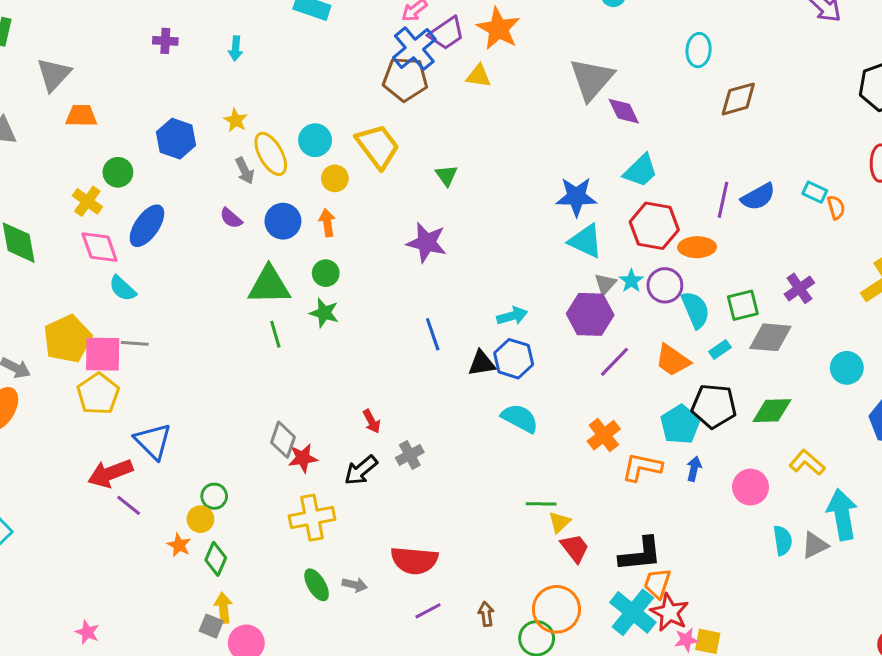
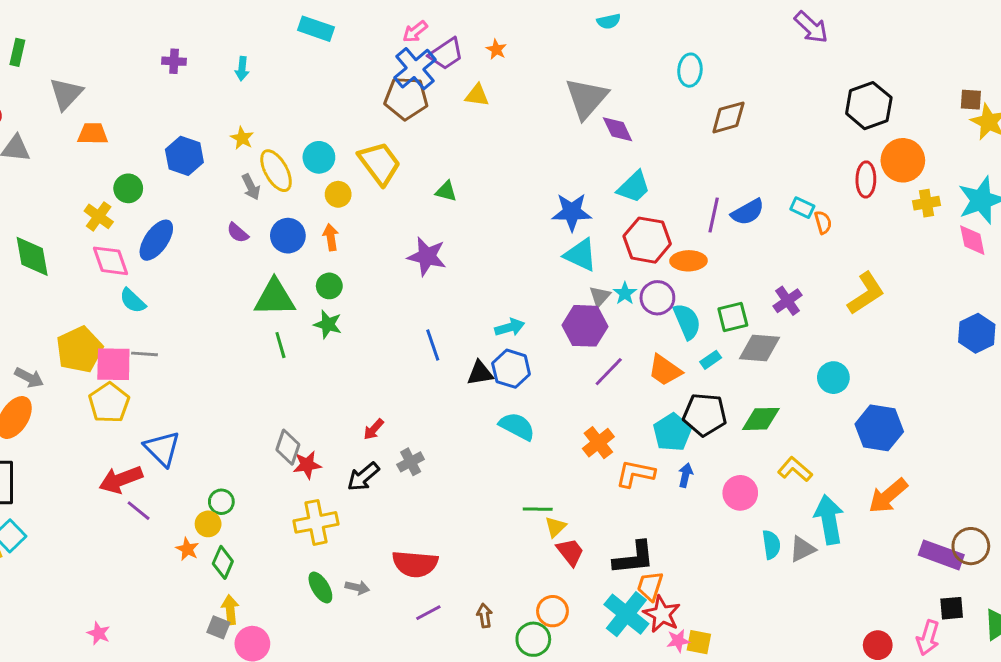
orange star: (498, 29) -> (496, 49), size x0.5
green triangle: (446, 175) -> (446, 191), turned -40
red arrow: (372, 421) -> (374, 429), turned 70
orange circle: (556, 609) -> (552, 611), size x0.7

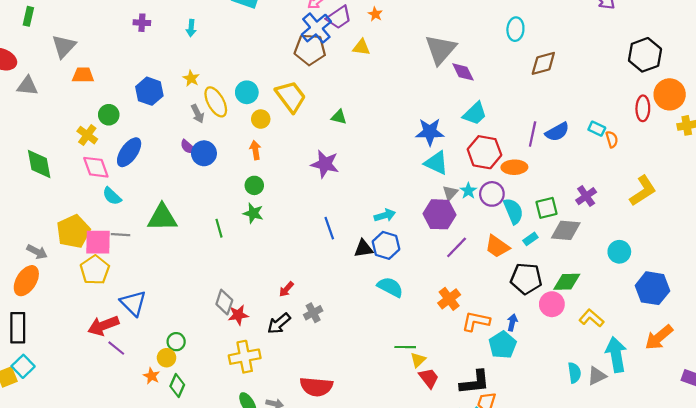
blue circle: (288, 236) -> (204, 153), moved
green triangle: (275, 298) -> (162, 218), moved
cyan pentagon: (672, 432) -> (503, 345), moved
pink circle: (740, 493) -> (552, 304), moved

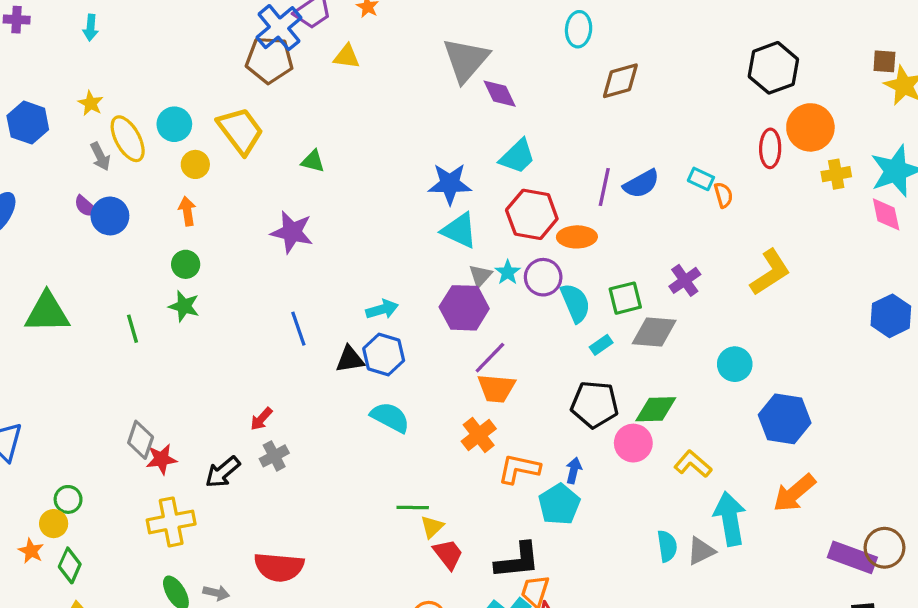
orange trapezoid: (497, 246) -> (496, 388), moved, turned -30
red arrow: (286, 289) -> (261, 419), moved

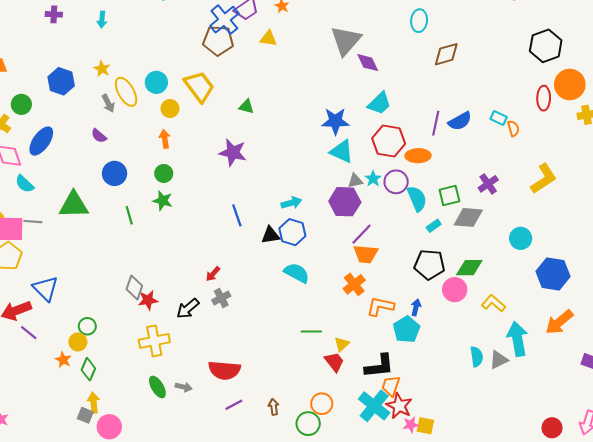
blue circle: (110, 216) -> (115, 173), moved
gray triangle: (480, 276) -> (355, 181), turned 35
yellow triangle: (432, 527) -> (342, 344), moved

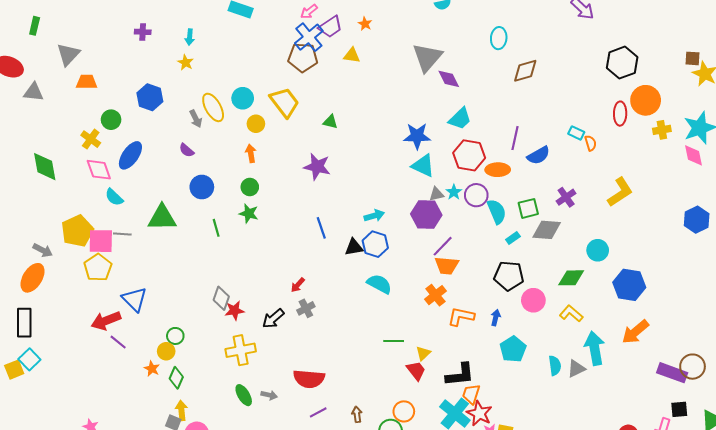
yellow star: (102, 69) -> (186, 63), moved
blue semicircle: (460, 121) -> (538, 155), moved
green diamond: (469, 268) -> (571, 278), moved
cyan pentagon: (407, 329) -> (513, 349), moved

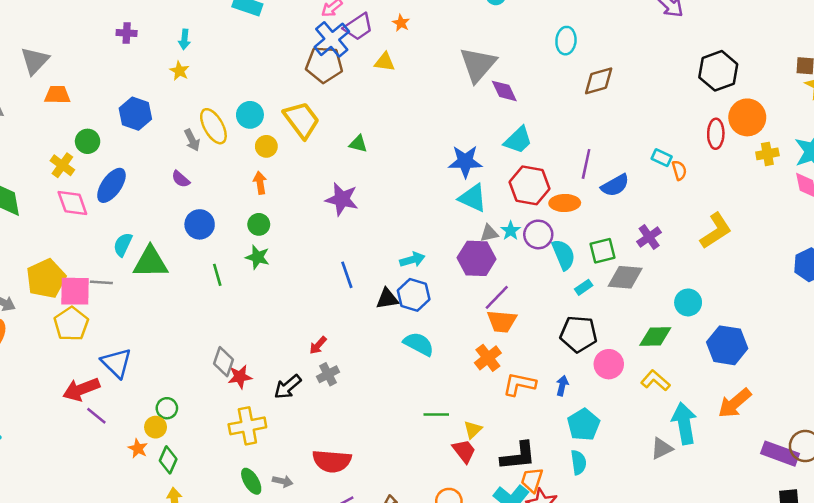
cyan semicircle: (114, 197) -> (123, 245), moved, turned 72
cyan semicircle: (555, 366) -> (579, 462), moved

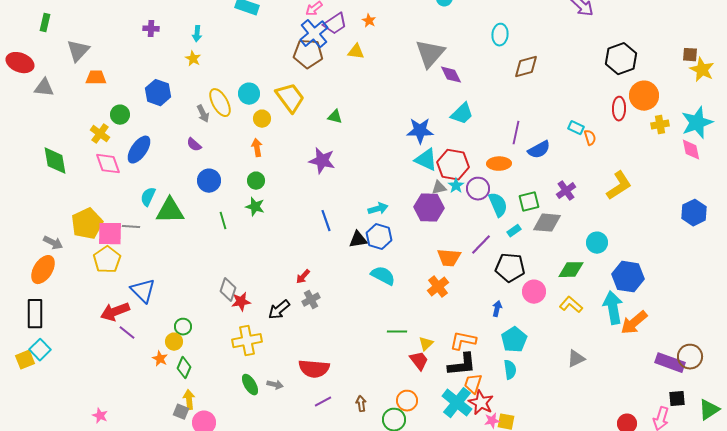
red hexagon: (529, 185) -> (453, 165), moved
purple line: (497, 297) -> (481, 245), moved
orange L-shape: (519, 384) -> (463, 341), moved
cyan arrow: (684, 423) -> (613, 308), moved

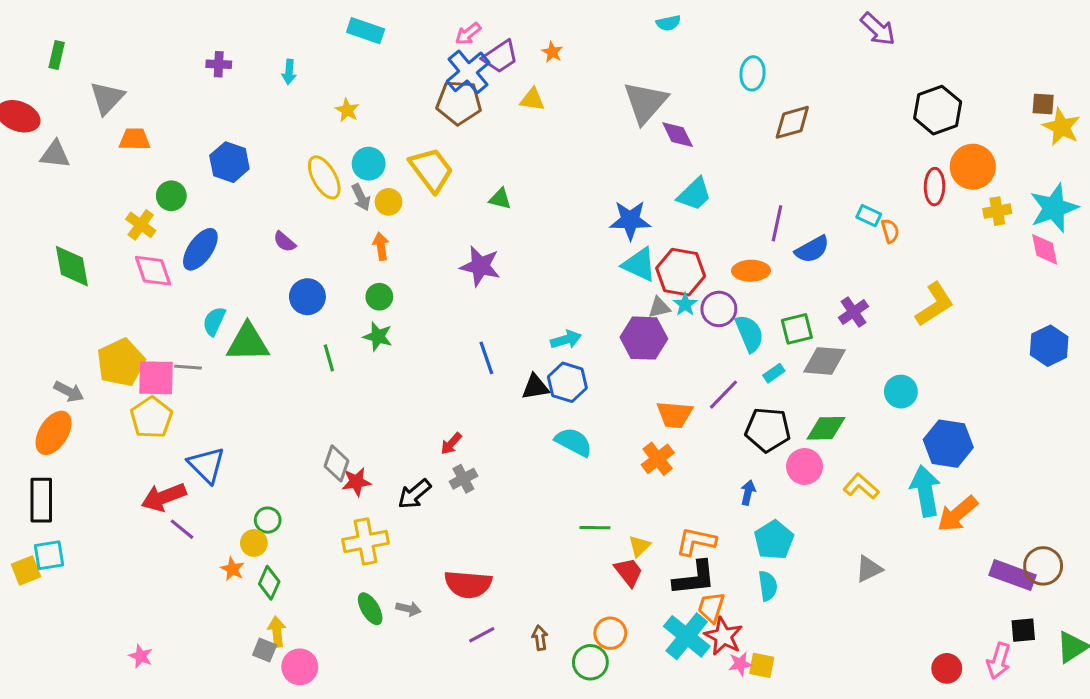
yellow star: (193, 59) -> (347, 110), moved
gray arrow: (203, 114) -> (361, 197), moved
green diamond: (571, 270) -> (826, 428), moved
cyan square: (40, 350) -> (49, 555), turned 35

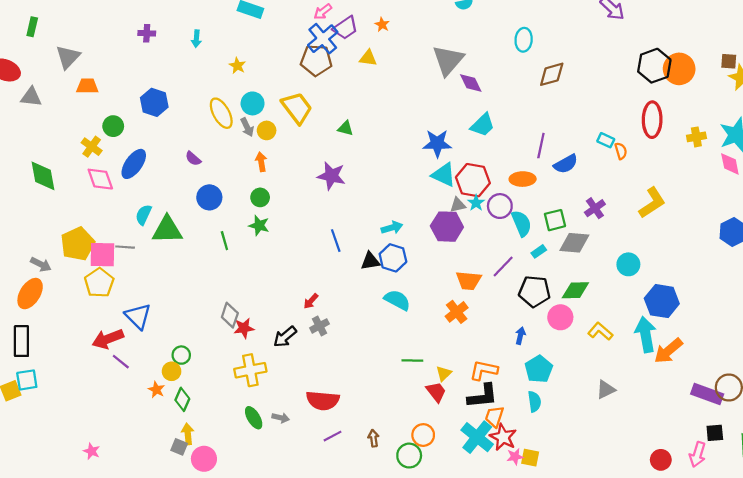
orange circle: (973, 167) -> (679, 69), moved
red ellipse: (935, 187) -> (652, 120), size x1.4

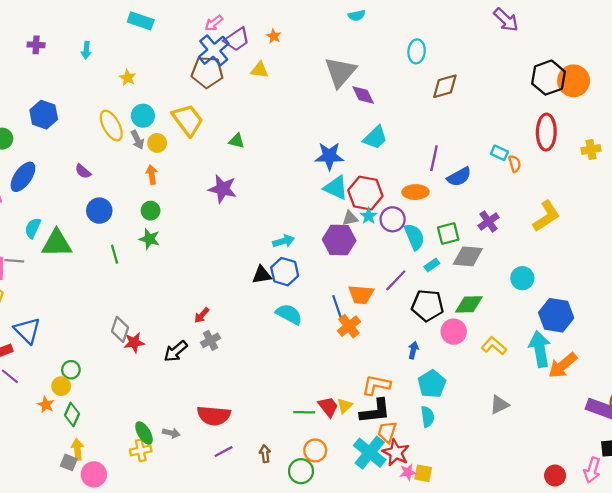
blue line: (336, 241) -> (337, 307), moved
green line: (412, 360) -> (304, 412), moved
yellow cross: (250, 370) -> (141, 450), moved, size x0.7
yellow triangle: (444, 373) -> (345, 406), moved

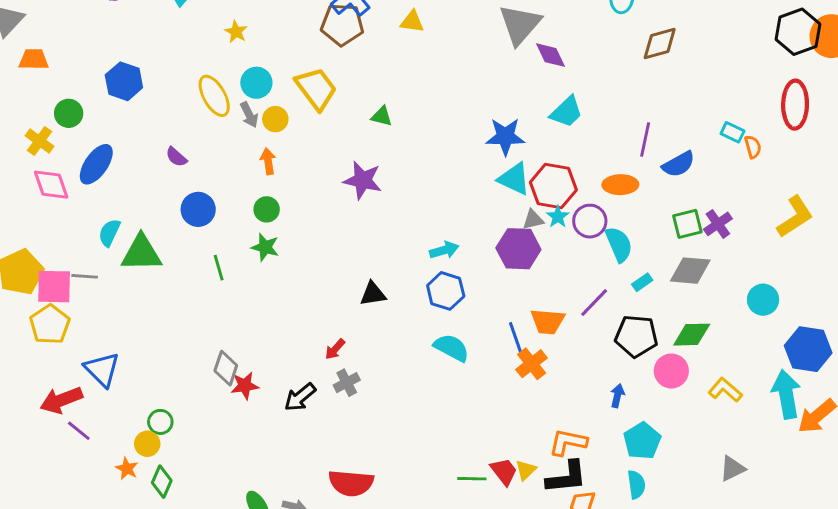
green square: (448, 233) -> (687, 224), moved
black triangle: (262, 275) -> (373, 294), moved

